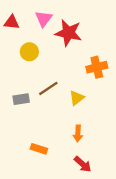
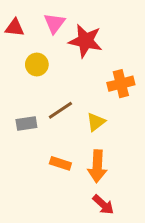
orange arrow: (78, 133) -> (97, 166), size x1.5
orange rectangle: (39, 149) -> (60, 163), moved

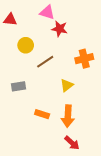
pink triangle: (55, 23) -> (47, 12), moved, turned -49
red star: (85, 41) -> (60, 29), size x0.7
brown line: (60, 110) -> (45, 62), moved

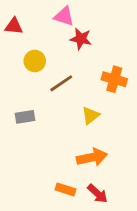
orange cross: (84, 59) -> (114, 79), turned 30
orange rectangle: (42, 114) -> (65, 189), moved
orange arrow: (68, 116) -> (92, 157), turned -105

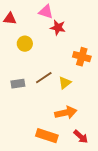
brown line: (61, 83) -> (44, 78), moved
orange rectangle: (65, 189) -> (47, 136), size x1.5
red arrow: (98, 194) -> (81, 137), moved

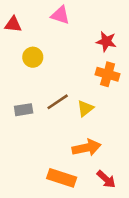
red star: (58, 28) -> (106, 41), moved

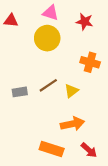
red star: (106, 41) -> (85, 22), moved
yellow circle: (33, 57) -> (47, 38), moved, size x1.5

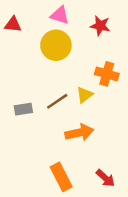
yellow triangle: (71, 91) -> (85, 95), moved
orange arrow: (72, 124) -> (79, 133), moved
orange rectangle: (52, 149) -> (61, 177), turned 45

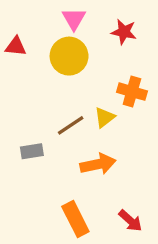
pink triangle: (60, 15) -> (74, 19), turned 42
red triangle: (13, 24) -> (16, 46), moved
gray rectangle: (23, 109) -> (32, 151), moved

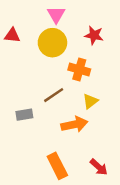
red star: (124, 32) -> (94, 35), moved
orange cross: (132, 92) -> (79, 69), moved
yellow triangle: (105, 117) -> (90, 101), moved

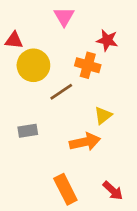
yellow circle: (52, 43) -> (33, 65), moved
orange cross: (79, 69) -> (88, 65), moved
brown line: (54, 95) -> (61, 92), moved

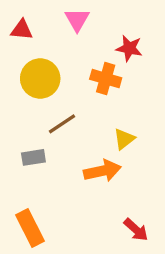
red triangle: (14, 40) -> (22, 30), moved
brown line: (61, 92) -> (62, 124), moved
orange rectangle: (65, 189) -> (30, 228), moved

